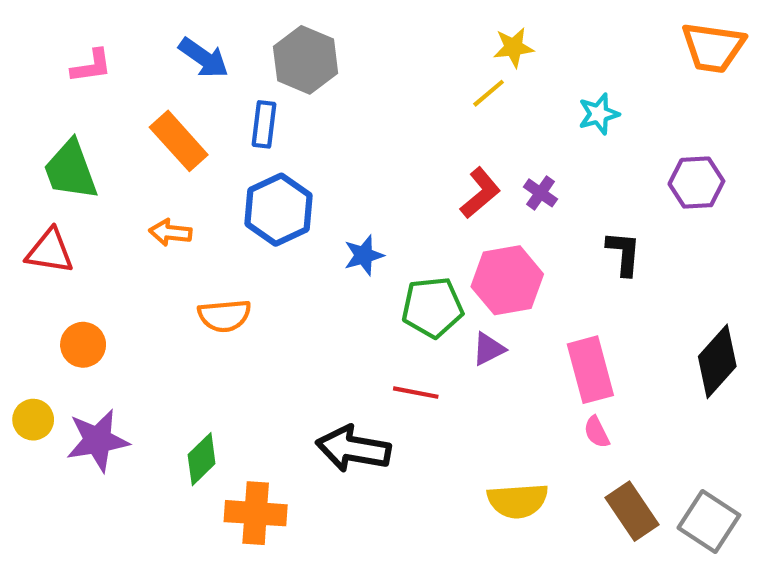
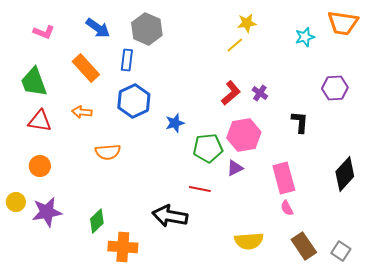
pink L-shape: (91, 66) -> (44, 32), turned 30
cyan star: (599, 114) -> (305, 37), moved
red triangle: (50, 251) -> (40, 121), moved
gray square: (709, 522) -> (341, 251), size x0.7

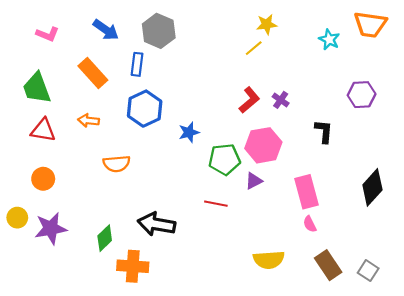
cyan star: (305, 37) -> (329, 40), turned -30
black arrow: (170, 216) -> (157, 224), moved

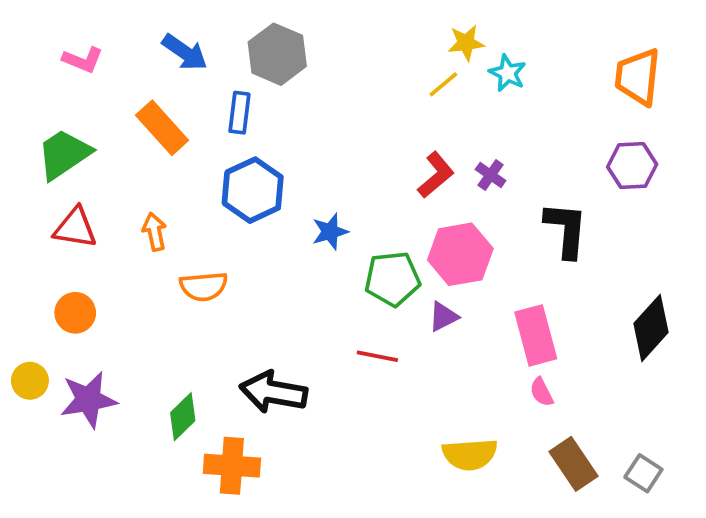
orange trapezoid: (370, 24) -> (638, 77), moved, turned 88
cyan star: (329, 40) -> (508, 73), moved
green trapezoid: (37, 88) -> (64, 154), turned 76
orange arrow: (89, 120) -> (155, 232), moved, turned 72
black L-shape: (324, 131) -> (566, 230), size x1.4

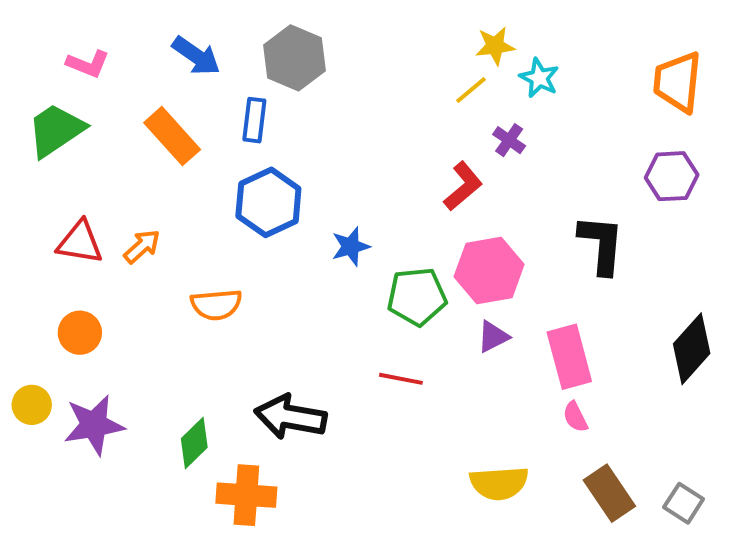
green trapezoid: (64, 154) -> (56, 130), moved
purple cross: (491, 175) -> (509, 140), moved
orange arrow: (155, 232) -> (142, 246), moved, turned 60
purple triangle: (443, 317) -> (493, 337), moved

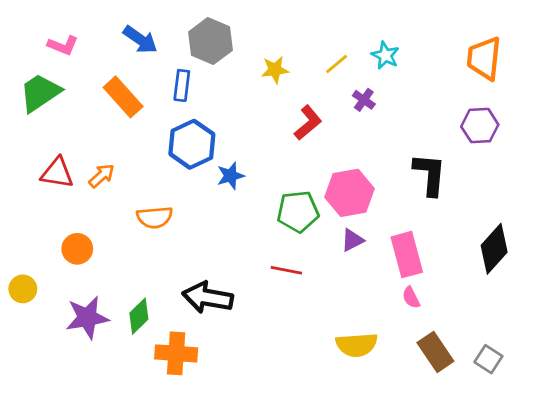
yellow star: (495, 46) -> (275, 70), moved
red L-shape: (463, 186) -> (308, 123), moved
blue star: (351, 246) -> (231, 176), moved
orange circle: (80, 333) -> (77, 249), moved
purple star: (94, 425) -> (87, 318), moved

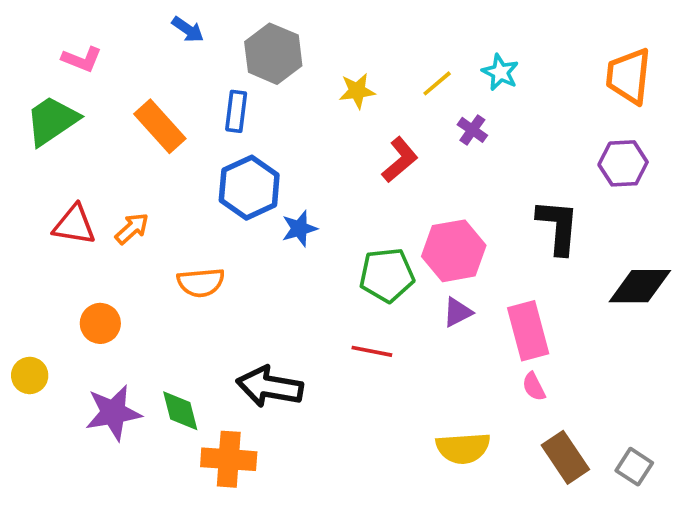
blue arrow: (140, 40) -> (188, 29), moved, size x0.7
black diamond: (494, 249) -> (640, 286), moved, turned 48
green diamond: (139, 316) -> (180, 411), turned -60

